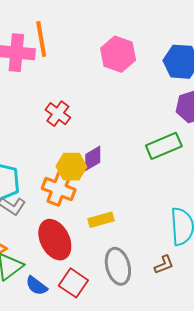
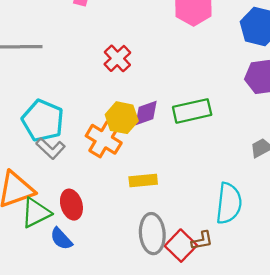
green rectangle: (164, 146) -> (192, 111), moved
red ellipse: (55, 240) -> (71, 205), moved, size x0.7
red square: (73, 283) -> (181, 246), moved

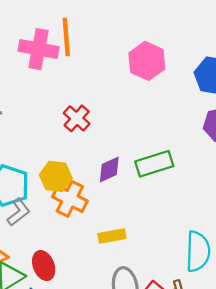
yellow hexagon: (122, 118) -> (56, 176), moved
gray L-shape: (51, 148) -> (19, 212), turned -76

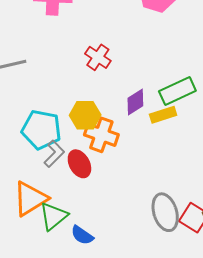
yellow rectangle: (112, 236) -> (163, 115), moved
red ellipse: (44, 266) -> (79, 164), moved

